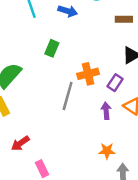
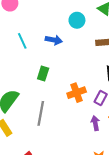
gray line: (68, 96) -> (41, 113), moved

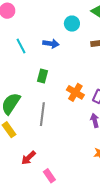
orange cross: (77, 93) -> (75, 92), turned -36

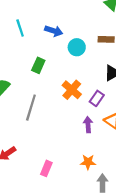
cyan circle: (72, 24) -> (77, 47), moved
pink rectangle: (49, 176) -> (46, 168), moved, turned 48

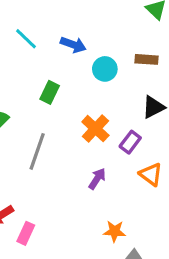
cyan line: (20, 28) -> (26, 39), turned -30
purple arrow: (88, 125) -> (97, 179), moved, turned 35
pink rectangle: (46, 168) -> (26, 233), moved

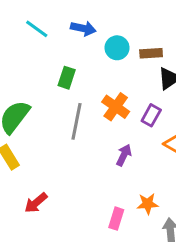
brown rectangle: (147, 59) -> (151, 53), moved
gray line: (37, 151) -> (77, 121), moved
pink rectangle: (26, 233) -> (116, 219), moved

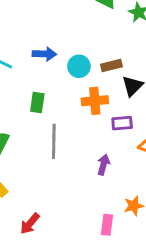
orange cross: (116, 107) -> (95, 101), moved, turned -30
purple rectangle: (151, 115) -> (122, 123), turned 66

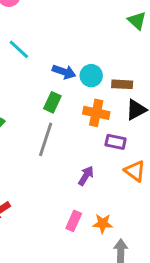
blue arrow: (44, 54) -> (64, 72), moved
green rectangle: (37, 102) -> (52, 102), moved
pink rectangle: (107, 225) -> (74, 221), moved

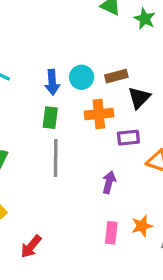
blue arrow: (64, 72) -> (52, 82), turned 85

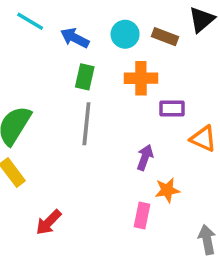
brown rectangle: (116, 76) -> (165, 37), turned 30
blue arrow: (52, 82) -> (75, 38), moved, turned 115
black triangle: (139, 98) -> (202, 20), moved
orange star: (142, 226) -> (167, 190), moved

